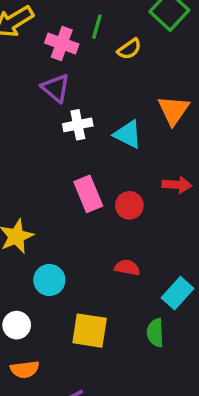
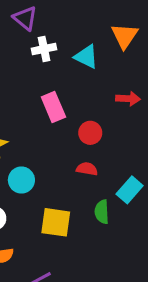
red circle: (129, 205) -> (90, 133), moved
green semicircle: (155, 333) -> (102, 212), moved

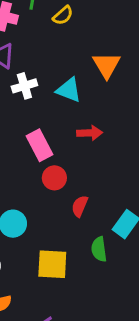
red arrow: (128, 99) -> (90, 133), moved
red circle: (90, 133) -> (54, 178), moved
red semicircle: (87, 169) -> (80, 206), turned -72

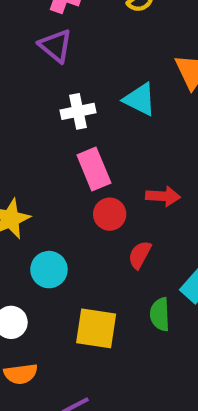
white cross: (24, 86) -> (78, 111), moved
red arrow: (90, 133) -> (163, 196), moved

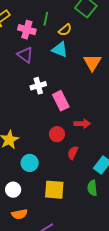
cyan triangle: (140, 99) -> (60, 49), moved
pink rectangle: (94, 169) -> (61, 101), moved
green semicircle: (160, 314) -> (92, 188), moved

